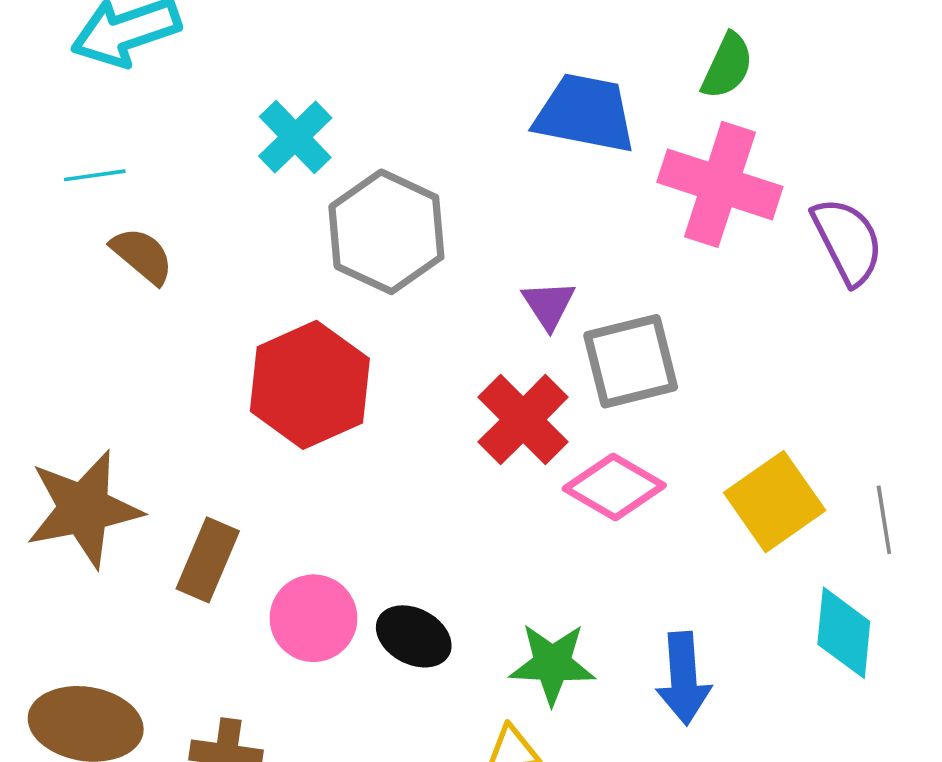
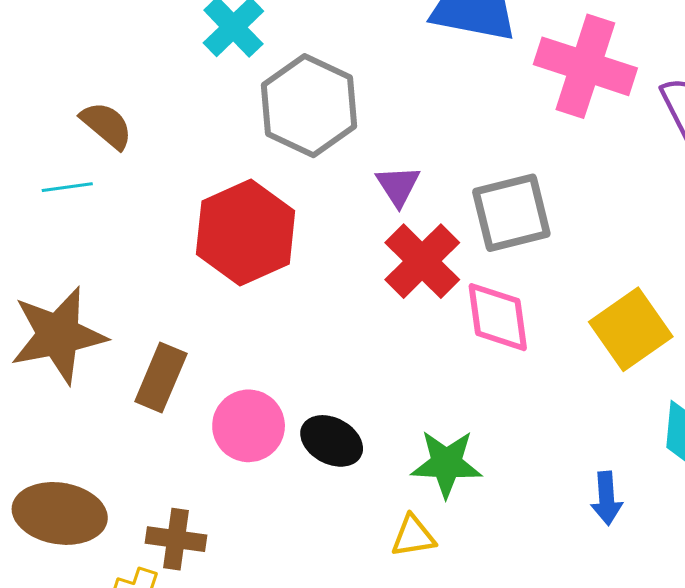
cyan line: (95, 175) -> (67, 187), moved
purple triangle: (549, 305) -> (398, 186), moved
pink diamond: (614, 487) -> (498, 317), turned 52
blue arrow: (683, 678) -> (607, 498), moved, size x0.7

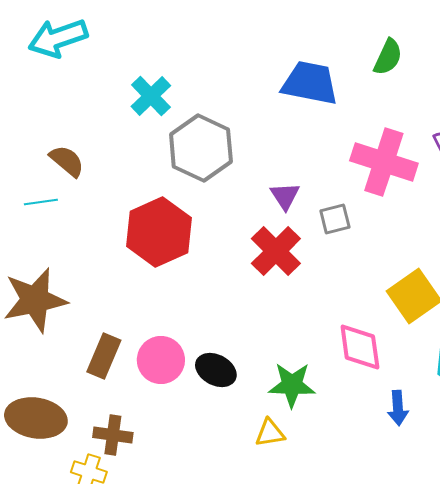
pink cross: (585, 66) -> (384, 162), moved
purple triangle: (398, 186) -> (285, 196), moved
gray square: (511, 213) -> (335, 219), size x0.6
pink diamond: (498, 317) -> (360, 347), moved
brown rectangle: (161, 378) -> (104, 356), moved

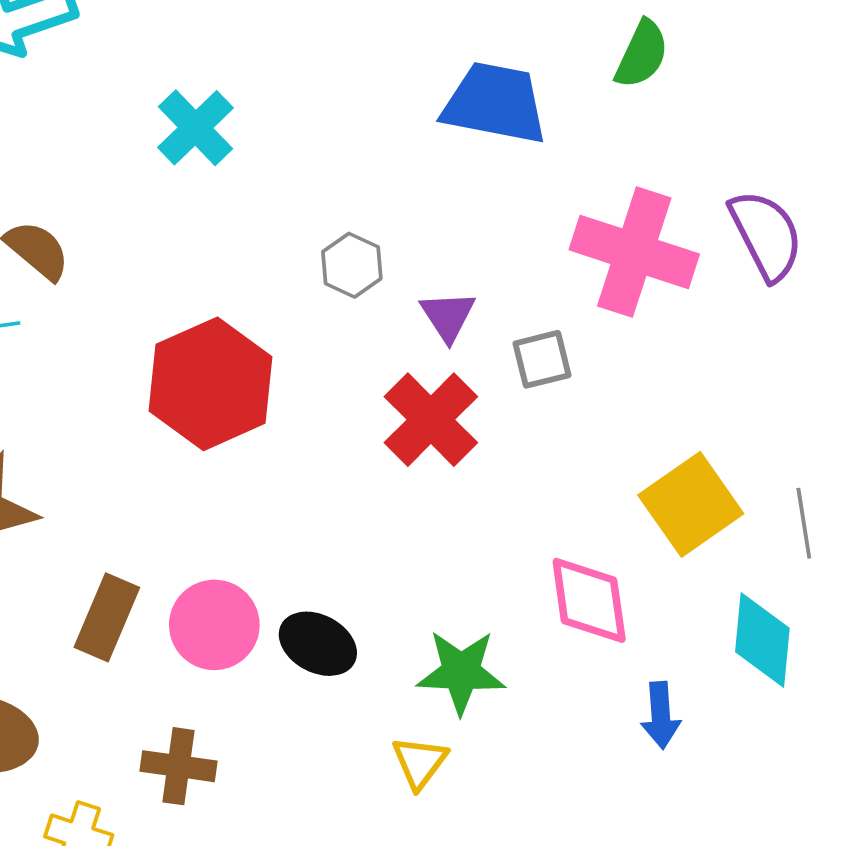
gray hexagon: (201, 148) -> (352, 265), moved, size x0.5
yellow triangle: (270, 433) -> (420, 762), turned -44
brown cross: (113, 435) -> (179, 766), moved

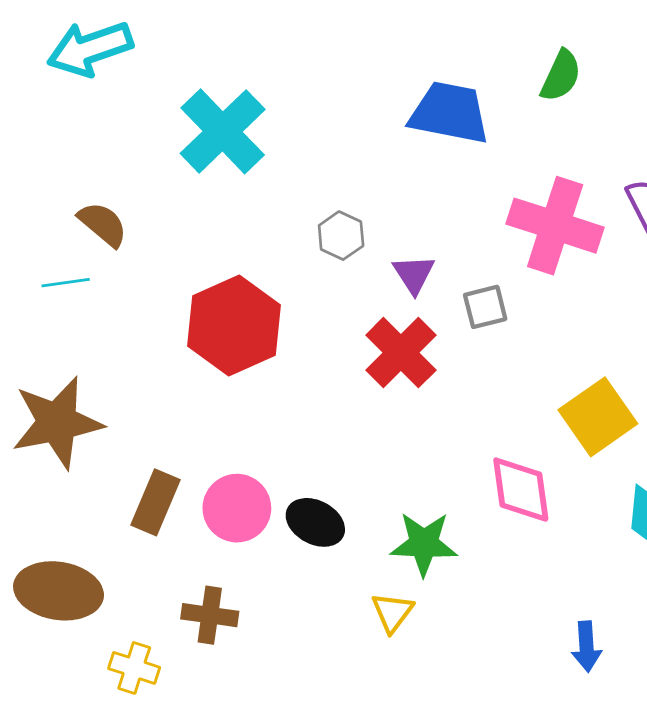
cyan cross: (195, 128) -> (223, 131), size x1.5
blue arrow: (661, 715) -> (586, 647), moved

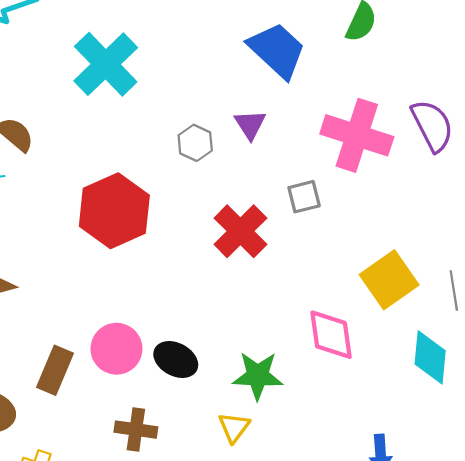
blue trapezoid: (449, 113) -> (277, 50), turned 32
purple triangle: (414, 274) -> (250, 125), moved
brown rectangle: (156, 502) -> (55, 370), moved
brown cross: (210, 615) -> (136, 430), moved

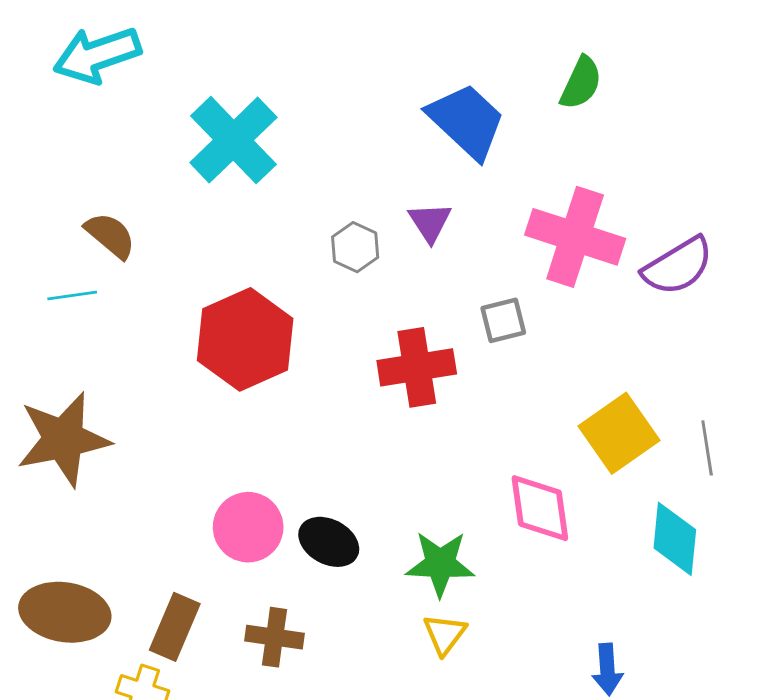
purple semicircle: (432, 126) -> (678, 266), moved, turned 86
red cross: (240, 231) -> (417, 367), turned 36
brown rectangle: (55, 370) -> (175, 627), moved
yellow triangle: (234, 427) -> (445, 634), moved

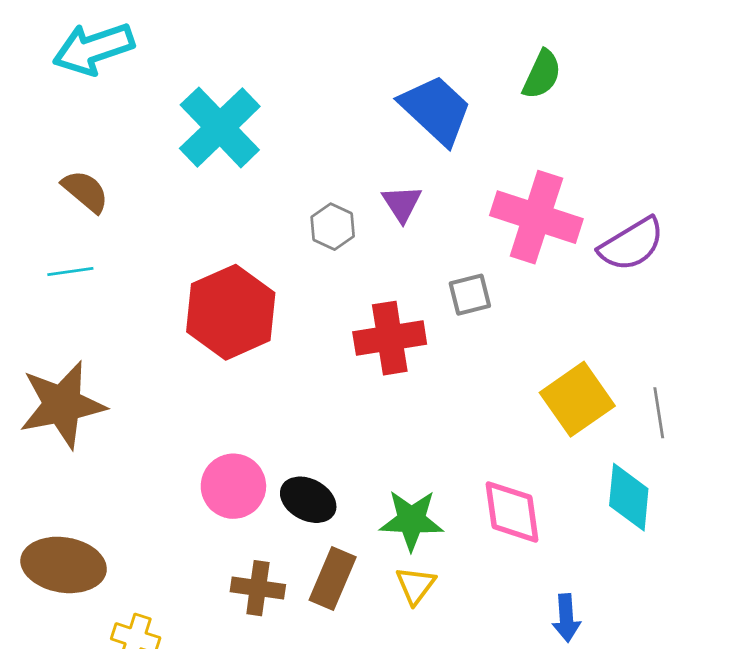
brown semicircle: (110, 235) -> (85, 191), moved
pink diamond: (540, 508) -> (512, 512), moved
brown rectangle: (175, 627) -> (333, 579), moved

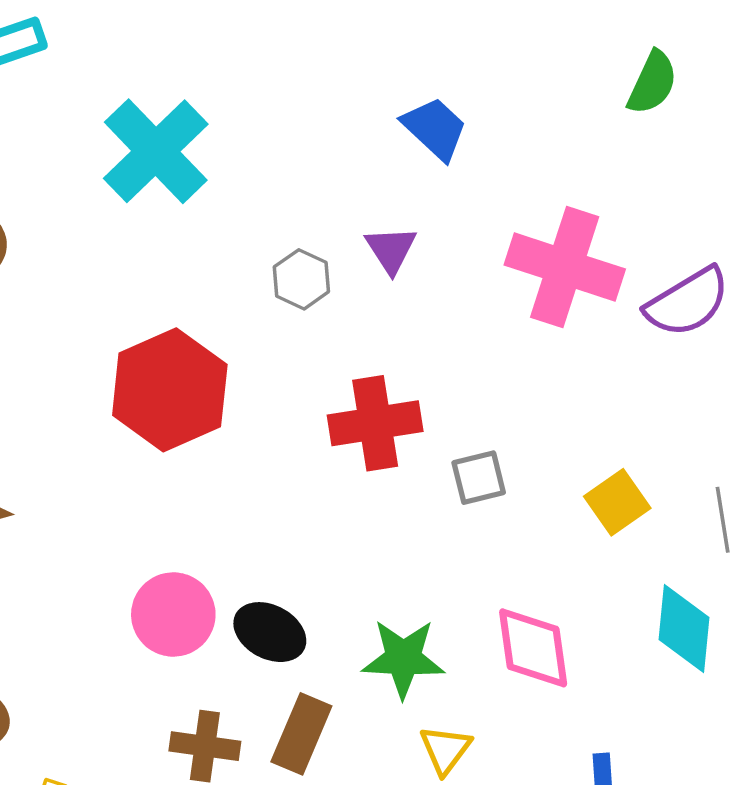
green semicircle: (542, 74) -> (652, 83), moved
blue trapezoid: (436, 110) -> (435, 128), size x0.7
gray square: (470, 295) -> (479, 478), moved
yellow square: (577, 399) -> (617, 502), size x0.7
yellow triangle: (416, 585) -> (445, 750), moved

